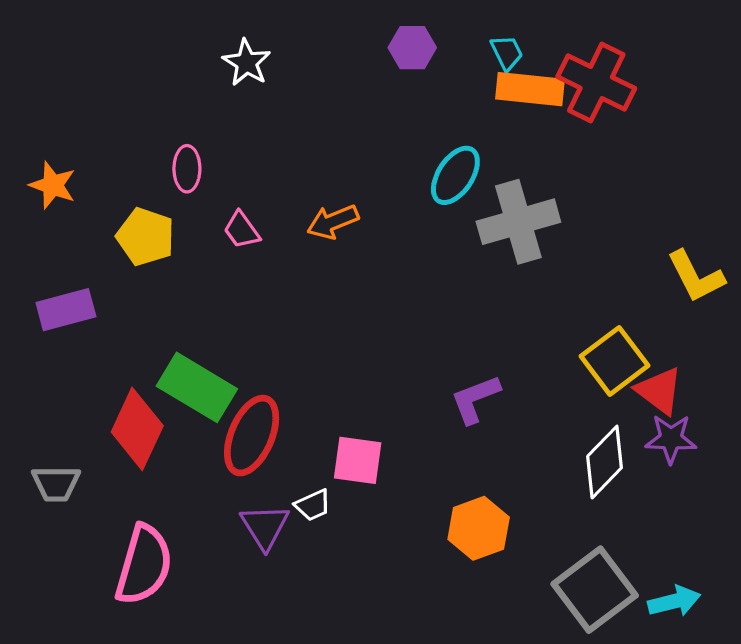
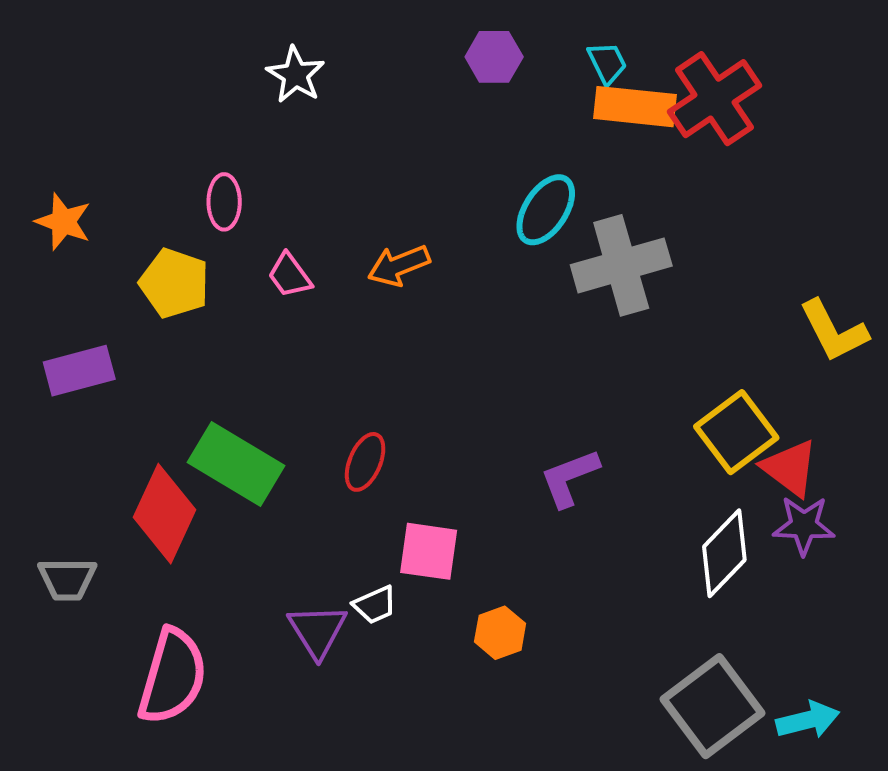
red cross: (596, 83) -> (714, 99), turned 30
red ellipse: (252, 436) -> (365, 462), moved, size x0.6
orange hexagon: (479, 528) -> (500, 633), moved, size x0.7

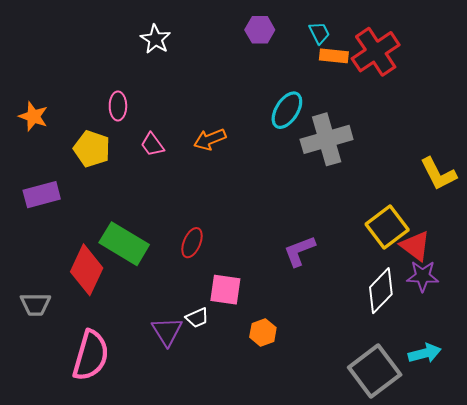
orange rectangle: (635, 107) -> (334, 56), size x0.7
cyan arrow: (808, 720) -> (425, 353), moved

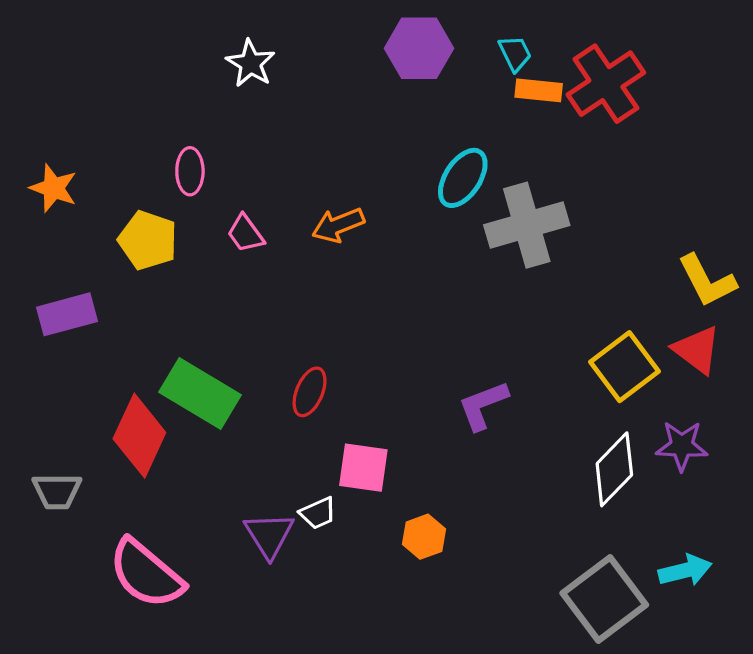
purple hexagon: (260, 30) -> (419, 48), size x1.4
red triangle: (415, 246) -> (697, 350), moved
pink semicircle: (91, 355) -> (146, 574), turned 114

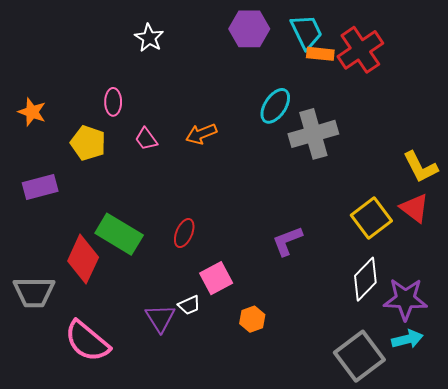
cyan trapezoid: (515, 53) -> (306, 32), size x1.6
purple star: (682, 446) -> (405, 299), moved, size x1.4
pink square: (363, 468) -> (216, 278), turned -36
gray trapezoid: (57, 491) -> (34, 292), size x1.4

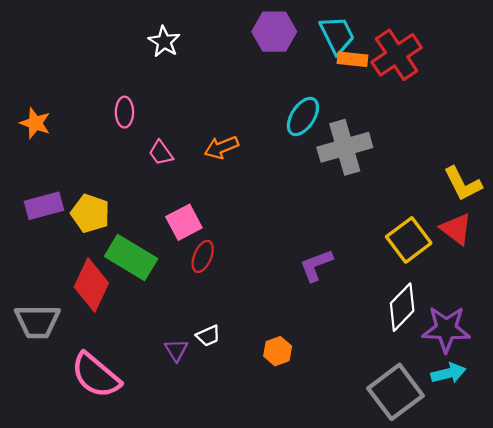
yellow pentagon: (88, 143) -> (90, 213), moved
pink square: (216, 278) -> (184, 222), moved
purple triangle: (160, 318) -> (176, 350), size x0.7

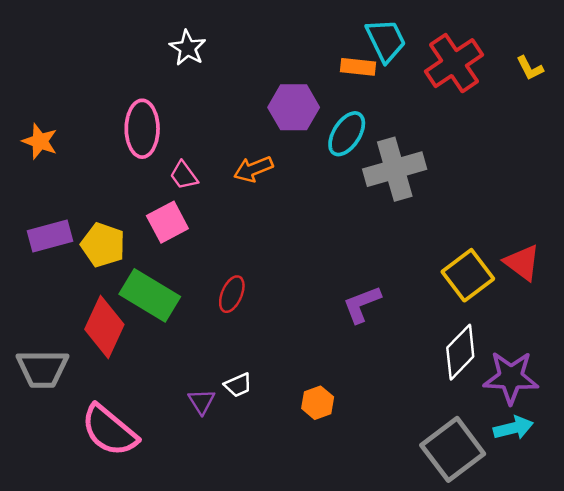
purple hexagon: (274, 32) -> (294, 107), moved
orange rectangle: (353, 59) -> (358, 67), moved
pink ellipse: (124, 112) -> (142, 129), size x1.6
yellow L-shape: (463, 184) -> (530, 68), moved, size x0.6
pink square: (184, 222) -> (167, 222), moved

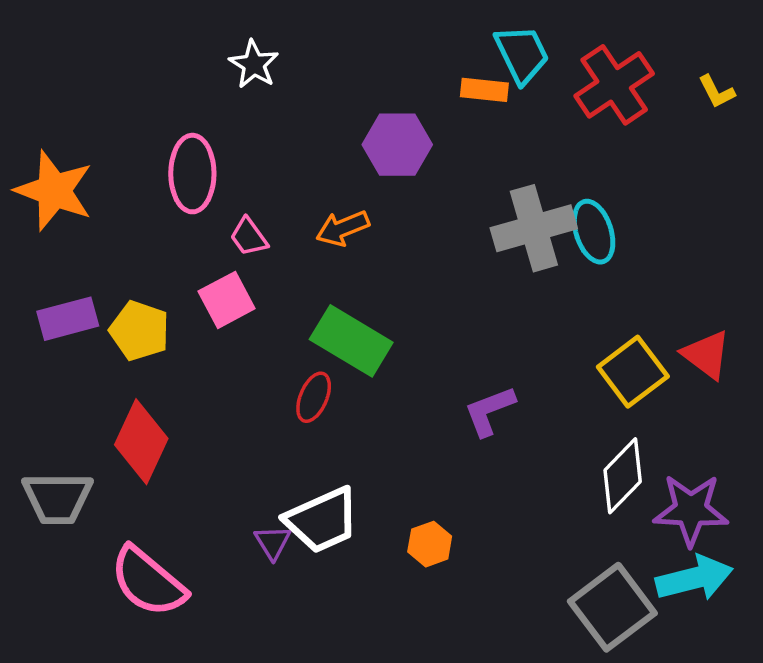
cyan ellipse: (347, 134) -> (594, 232), moved, turned -51
orange star: (40, 141) -> (54, 191), size x1.6
green rectangle: (150, 295) -> (351, 341), moved
white trapezoid: (238, 385) -> (322, 520), size x2.0
cyan arrow: (513, 428) -> (694, 578), size x1.4

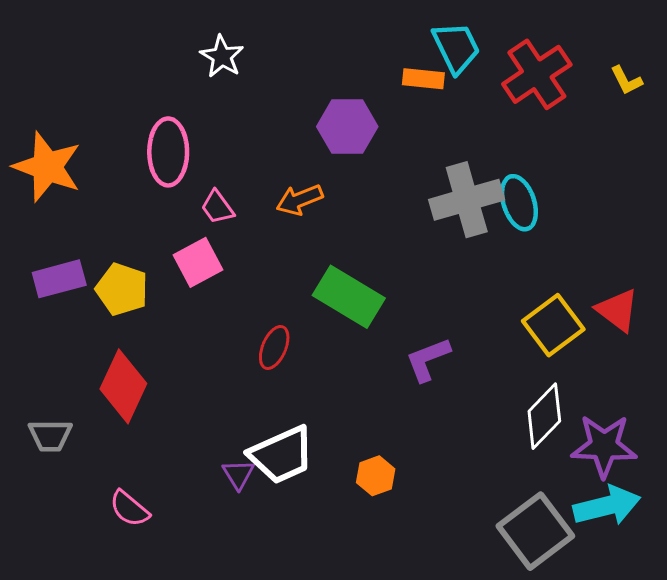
green rectangle: (351, 341) -> (349, 297), moved
gray trapezoid: (58, 498) -> (50, 436), size x0.7
pink semicircle: (148, 582) -> (129, 509), size x0.6

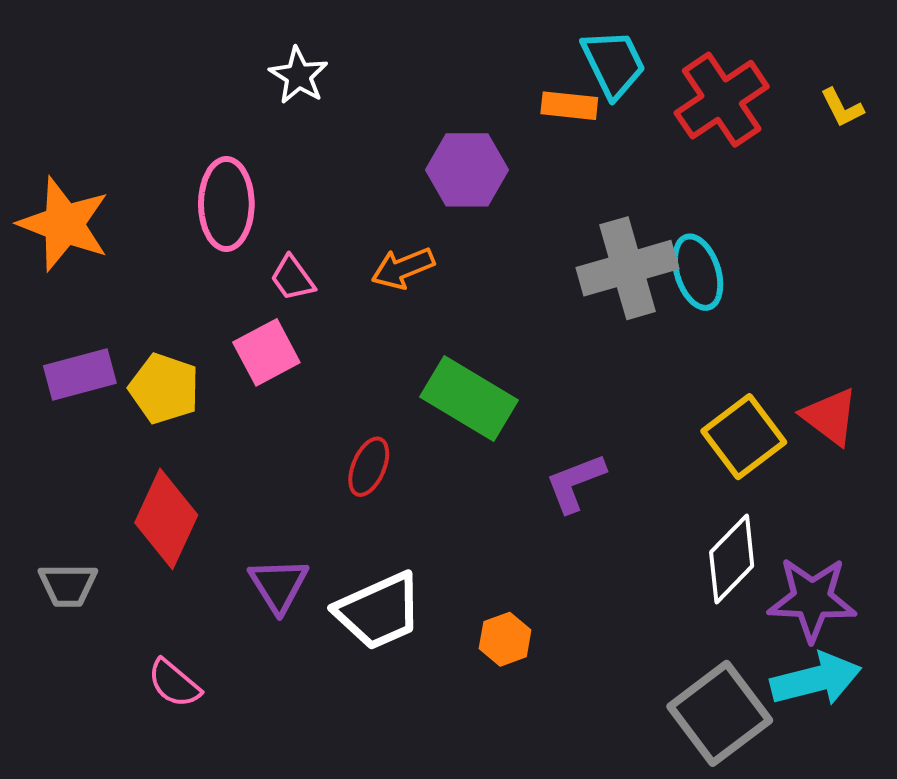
purple triangle: (238, 474) -> (278, 585), moved, size x1.4

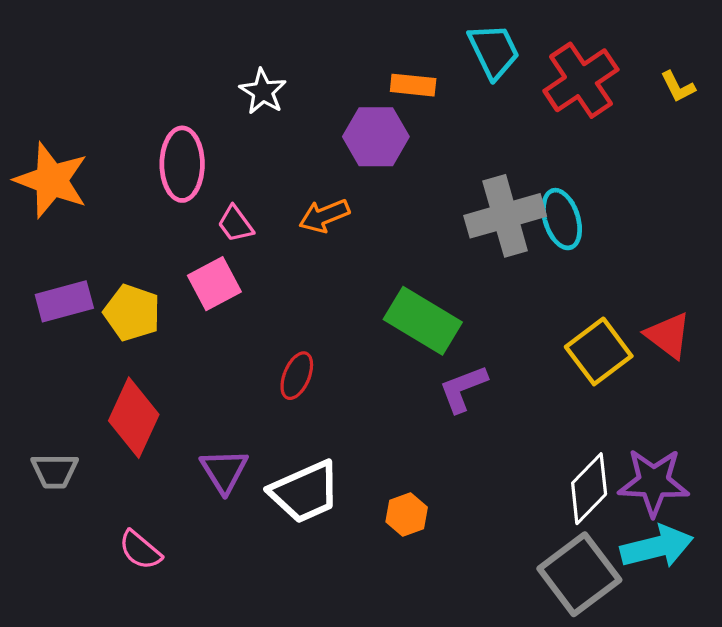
white star: (299, 76) -> (263, 92), moved
orange rectangle: (569, 106) -> (413, 85), moved
green rectangle: (469, 399) -> (423, 321), moved
white diamond: (732, 559) -> (589, 489), moved

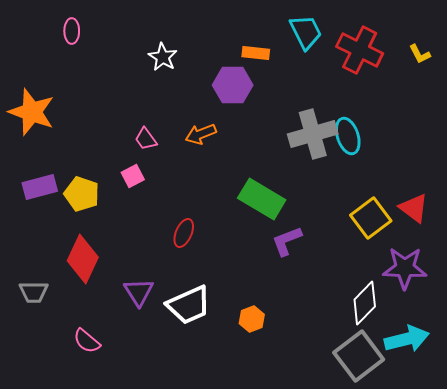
red cross: (581, 80) -> (360, 50), turned -30
pink ellipse: (182, 164) -> (72, 31), moved, size x0.6
pink square: (214, 284) -> (133, 176), size x0.7
purple star: (654, 482) -> (405, 268), moved

